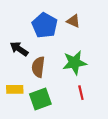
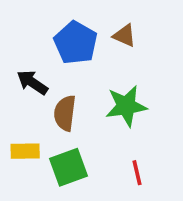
red line: (81, 93) -> (137, 173), moved

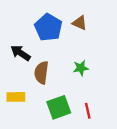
green star: (126, 106) -> (81, 68), size x0.6
green square: (68, 167) -> (59, 107), moved

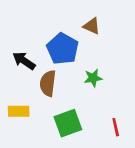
blue pentagon: (48, 27) -> (62, 49), moved
red line: (88, 111) -> (116, 127), moved

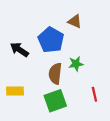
brown semicircle: (48, 83) -> (55, 74), moved
red line: (116, 127) -> (94, 94), moved

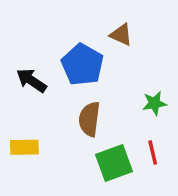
green star: (76, 64) -> (154, 103), moved
green square: (55, 101) -> (114, 163), moved

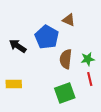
brown semicircle: (89, 119) -> (66, 59), moved
red line: (153, 153) -> (90, 79), moved

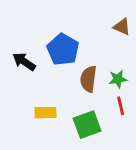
brown triangle: (69, 20) -> (122, 27), moved
yellow rectangle: (14, 84) -> (46, 113), moved

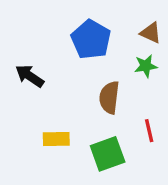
blue pentagon: (63, 50) -> (91, 39), moved
green star: (118, 79) -> (146, 66), moved

